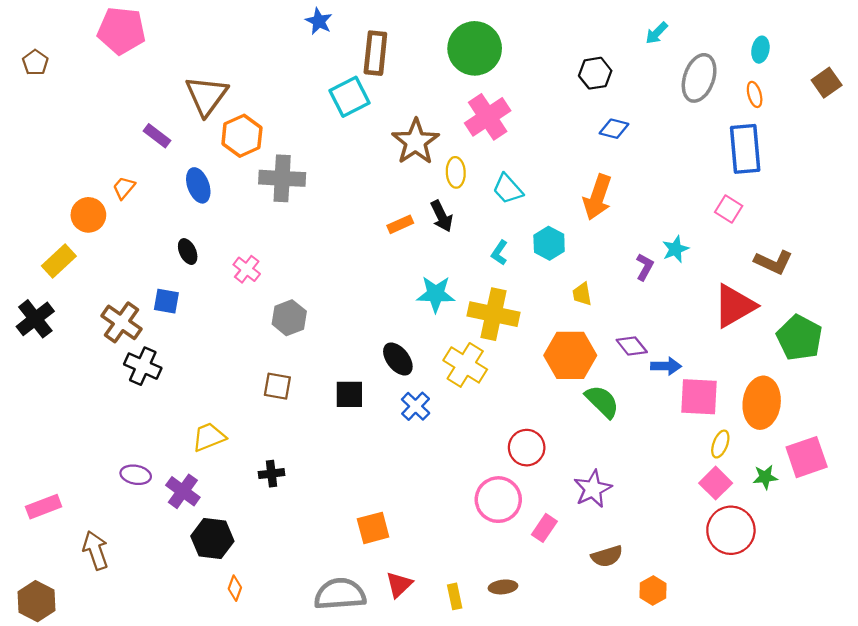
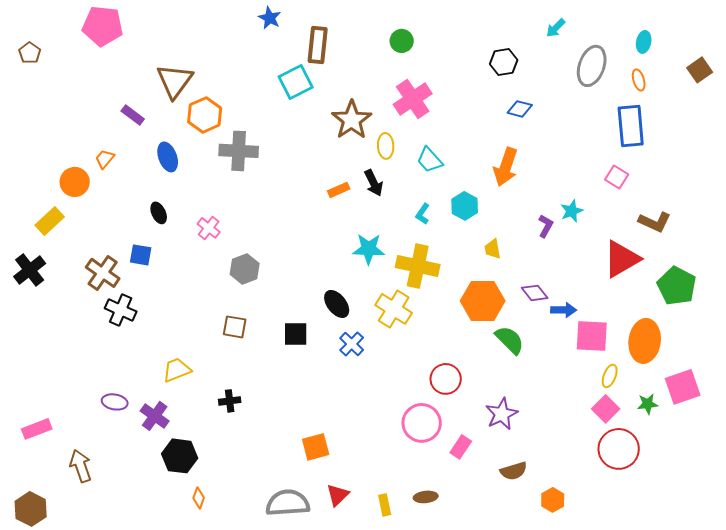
green circle: (475, 48) -> (402, 41), size x0.5

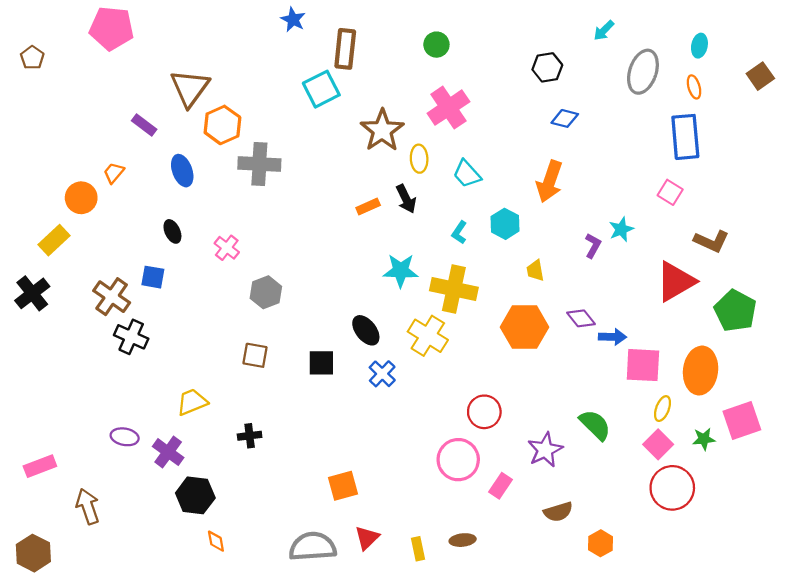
green semicircle: (510, 340) -> (595, 425), moved
orange diamond: (199, 498) -> (216, 541), turned -30

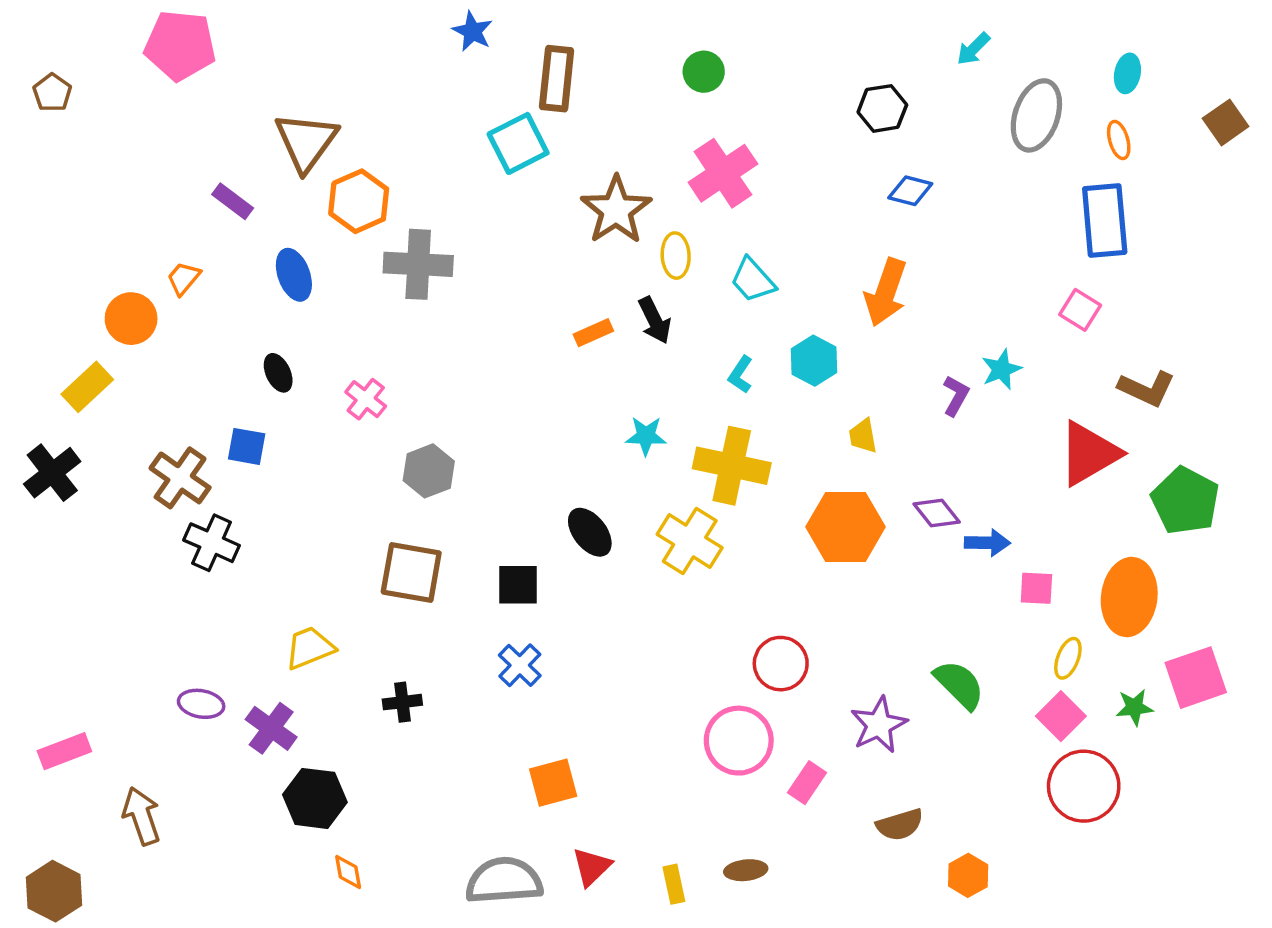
cyan star: (401, 271) -> (646, 436), size x0.7
brown square: (255, 355) -> (411, 572), size x1.5
pink square: (643, 365) -> (1036, 588), size x0.6
blue cross: (382, 374) -> (520, 665), moved

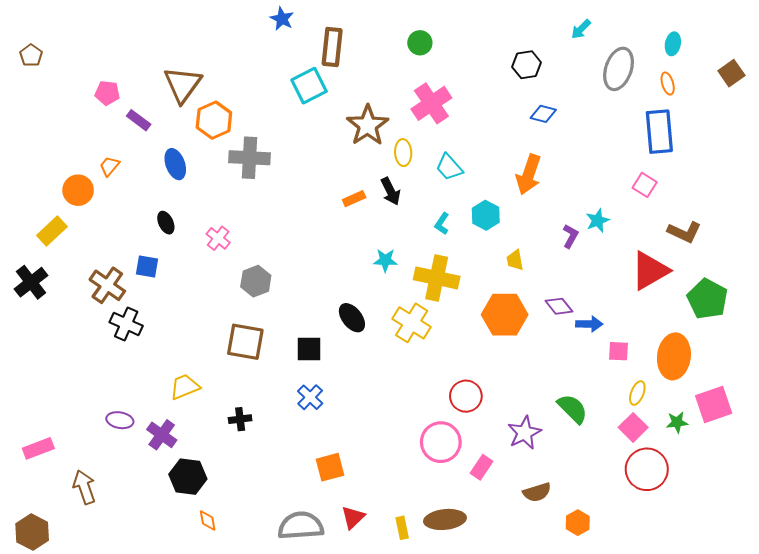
pink pentagon: (180, 45) -> (107, 93), moved, size x0.6
brown ellipse: (746, 870) -> (445, 519), size x1.6

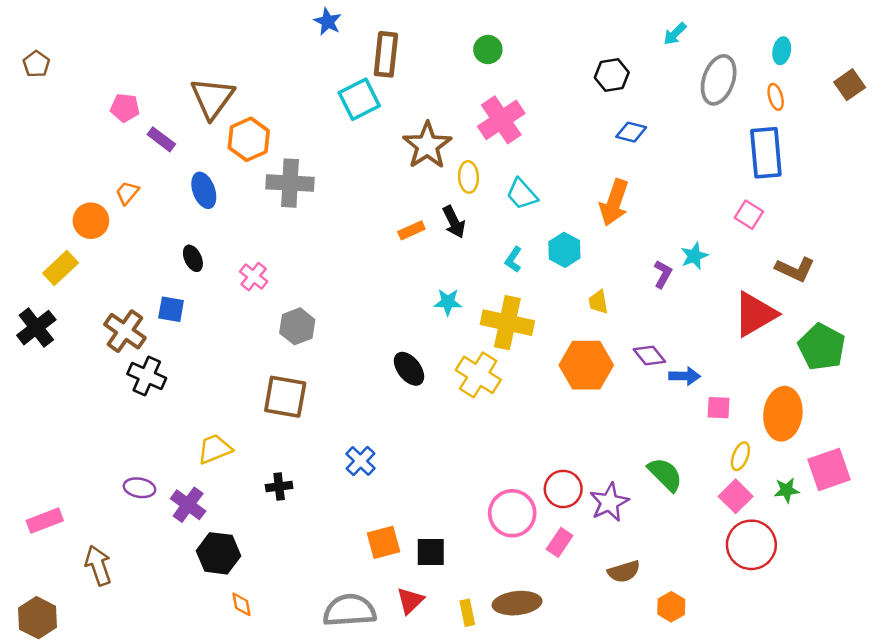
black square: (309, 349) -> (431, 552), moved
red circle: (466, 396) -> (563, 489), moved

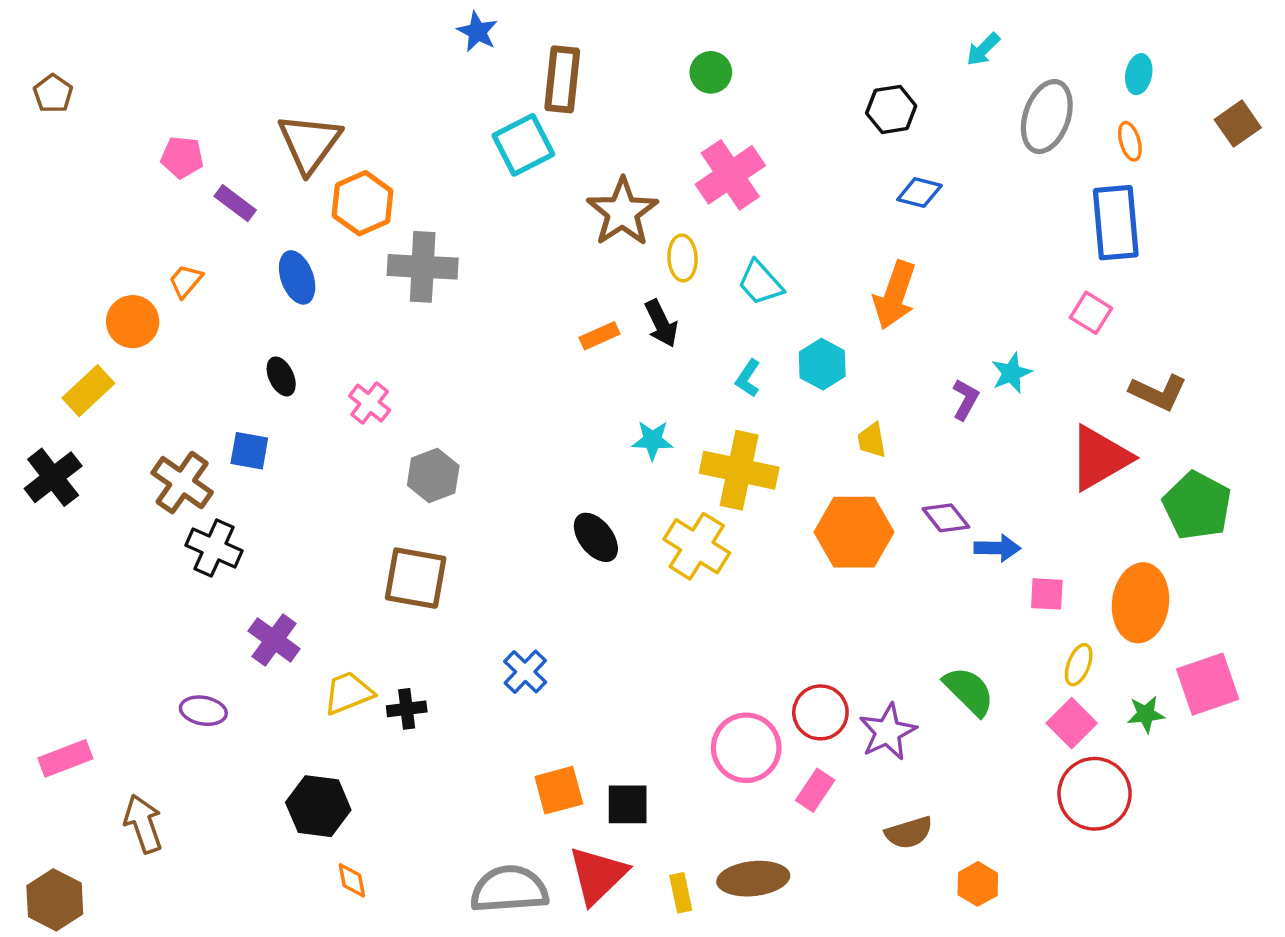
yellow trapezoid: (215, 449) -> (348, 693), moved
purple cross: (188, 505) -> (274, 640), moved
red triangle: (410, 601) -> (598, 875), size x1.5

